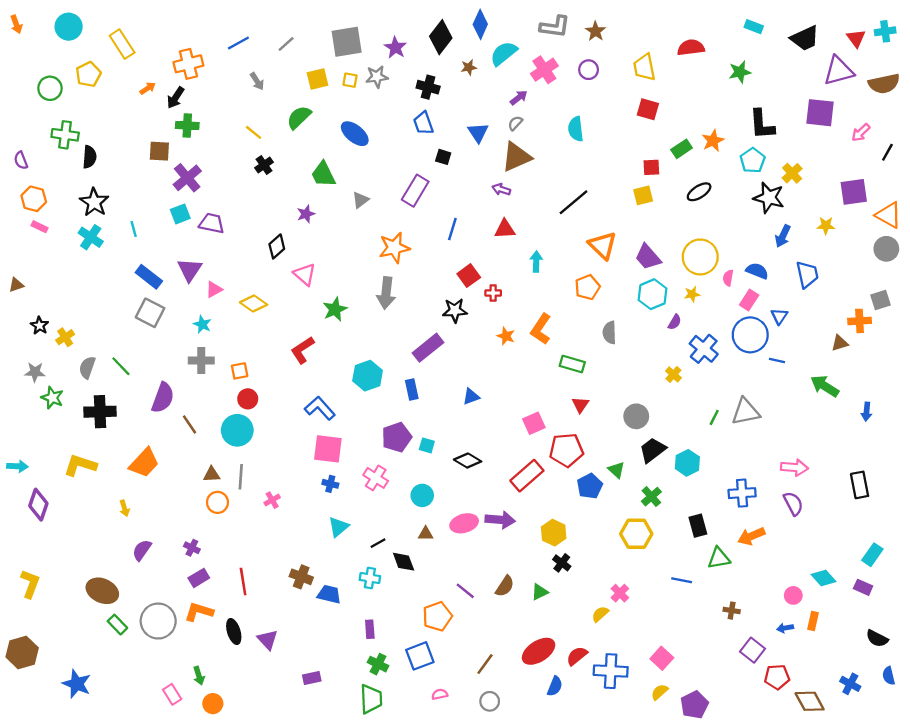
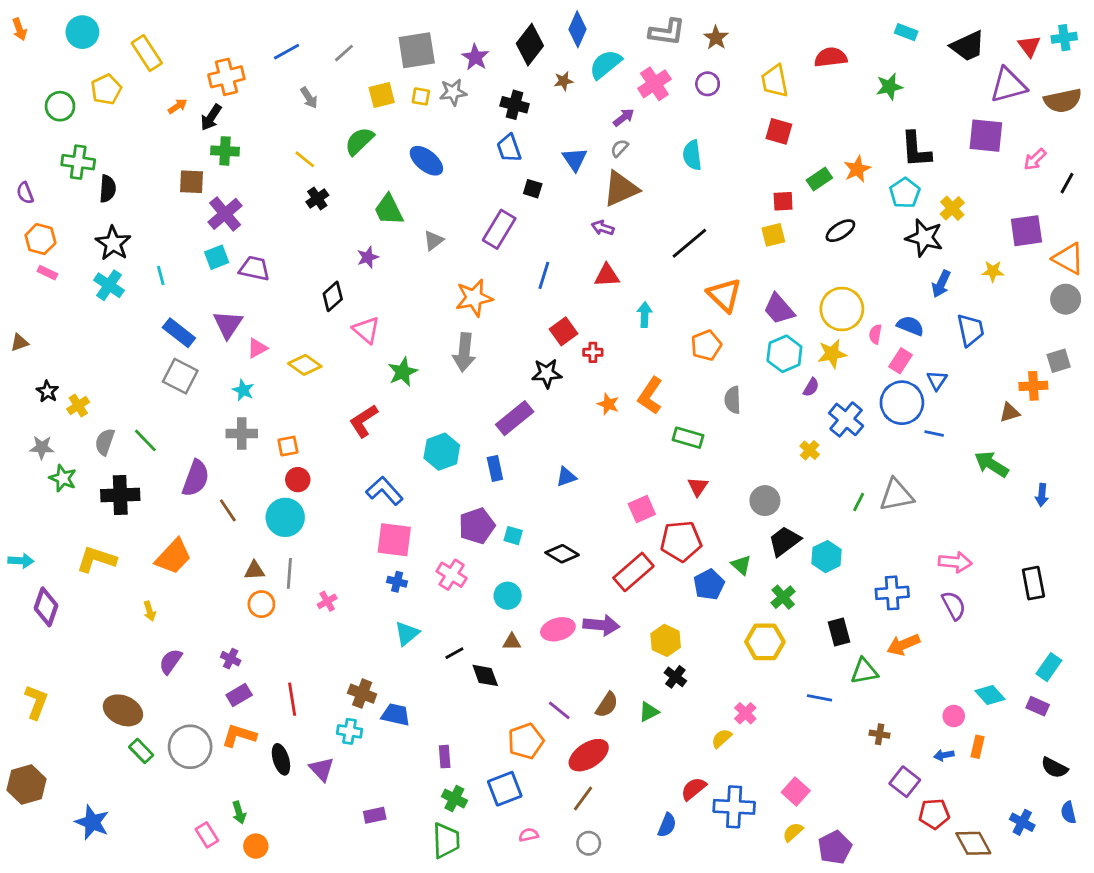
yellow star: (692, 294) -> (832, 354), size x1.5
cyan cross: (370, 578) -> (350, 731), moved
red ellipse: (539, 651) -> (589, 755), moved

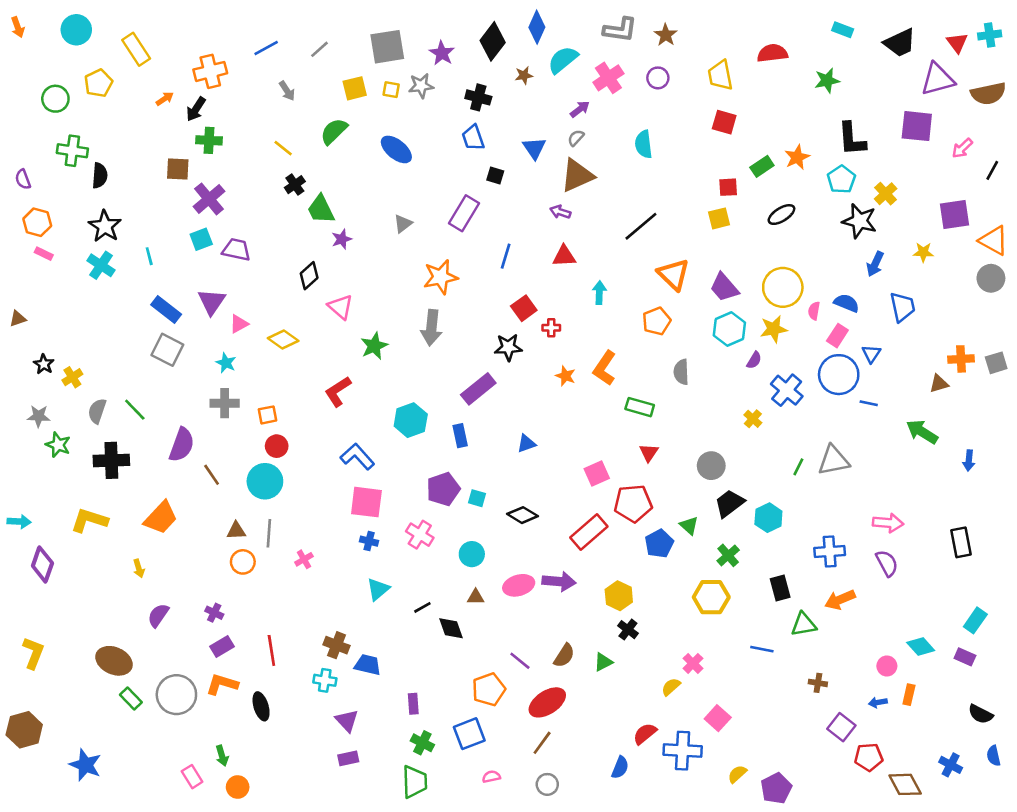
green trapezoid: (389, 210) -> (321, 209), moved
gray square: (1059, 361) -> (996, 363), moved
purple triangle: (322, 769) -> (347, 721), moved
pink square: (796, 792) -> (718, 718), moved

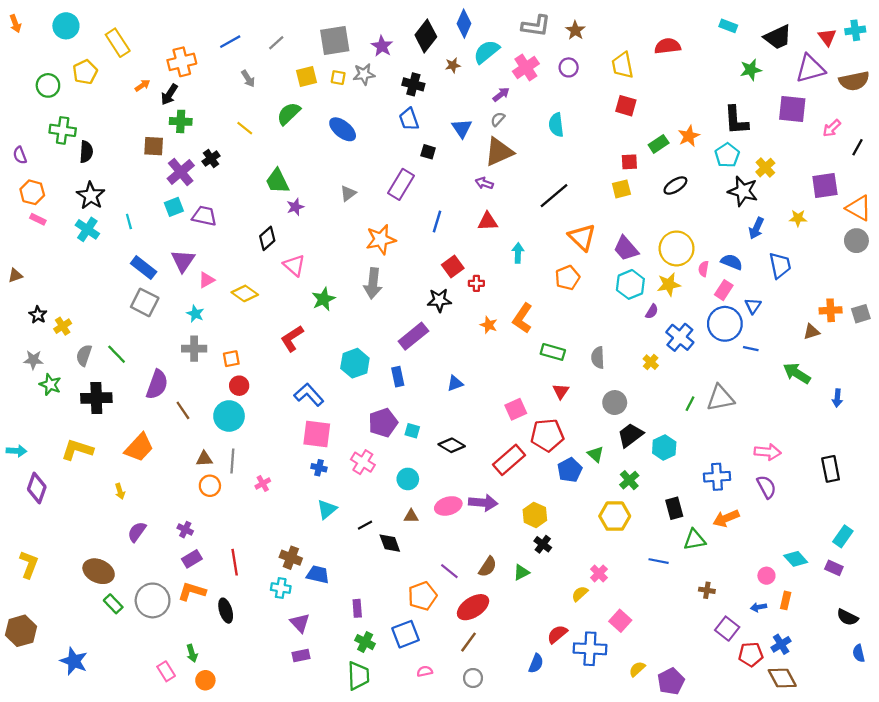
green star: (827, 81) -> (751, 70), moved
black cross: (295, 185) -> (211, 159), moved
gray semicircle: (681, 372) -> (598, 358), moved
blue cross: (951, 765) -> (781, 644), moved, turned 30

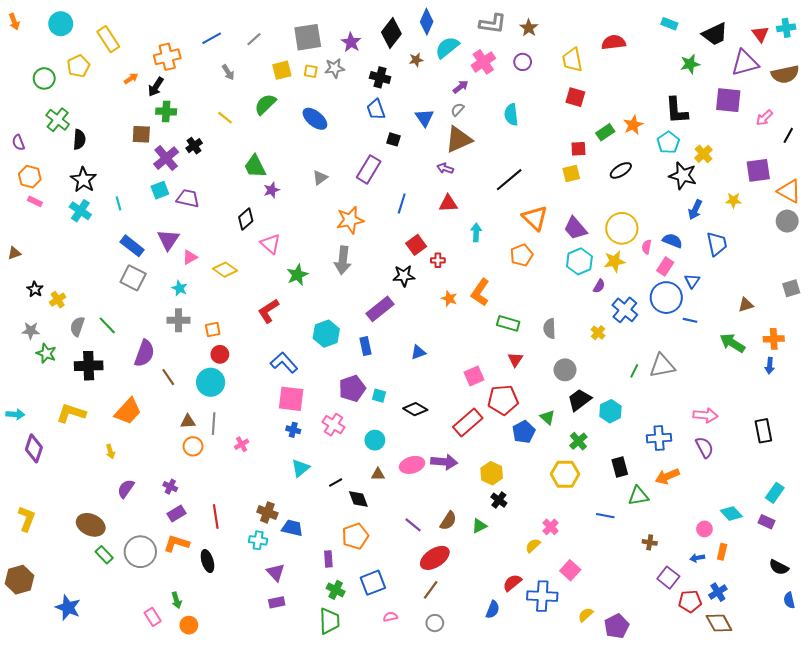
green cross: (63, 130) -> (58, 120), turned 30
orange cross: (831, 310) -> (774, 339), moved
orange pentagon: (422, 596) -> (355, 536), moved

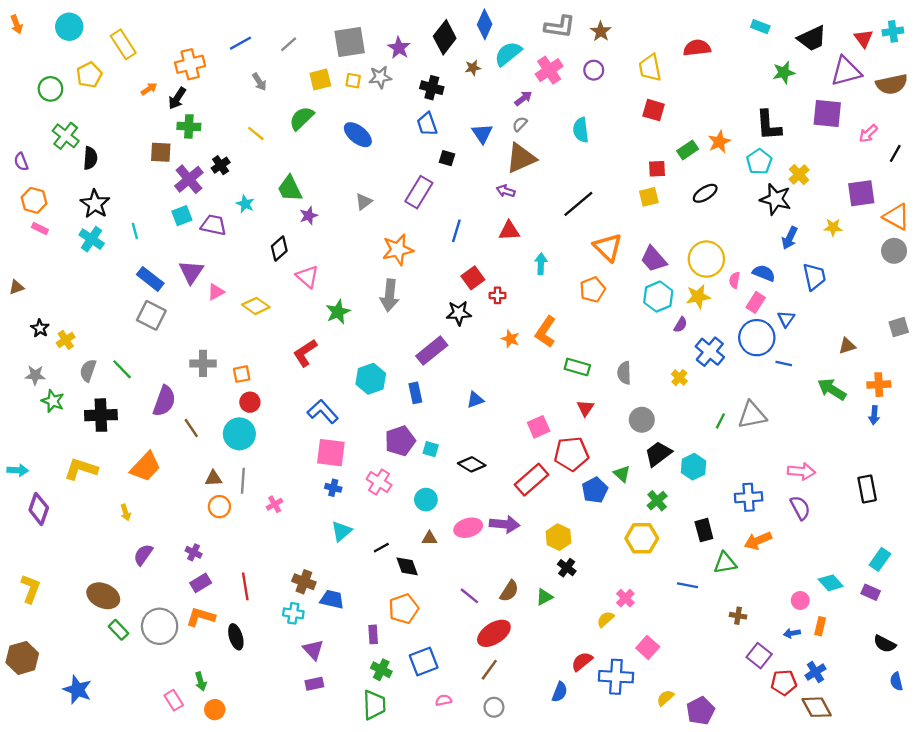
cyan star: (180, 288) -> (245, 204), moved

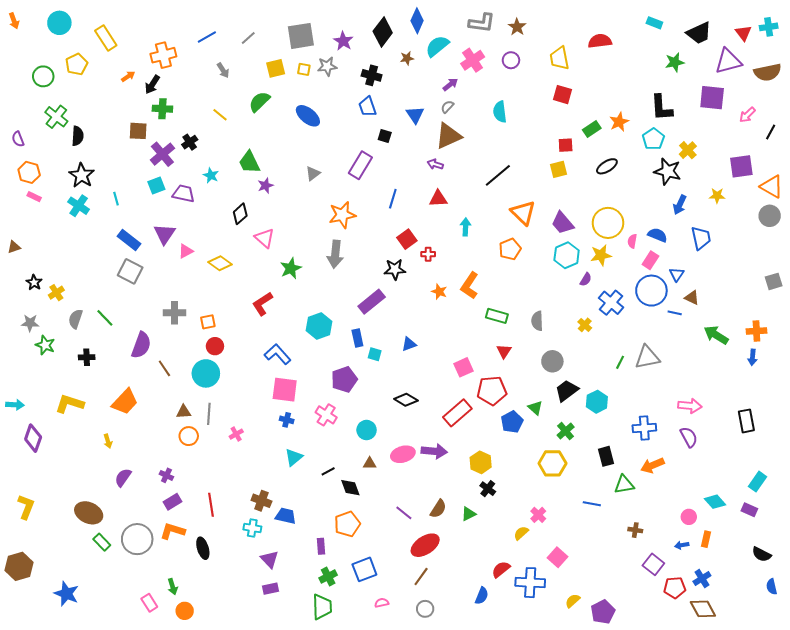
brown triangle: (847, 346) -> (692, 298), moved, turned 42
black cross: (101, 415) -> (87, 357), size x0.6
cyan square: (431, 449) -> (375, 354), moved
green cross: (381, 670) -> (328, 576), turned 36

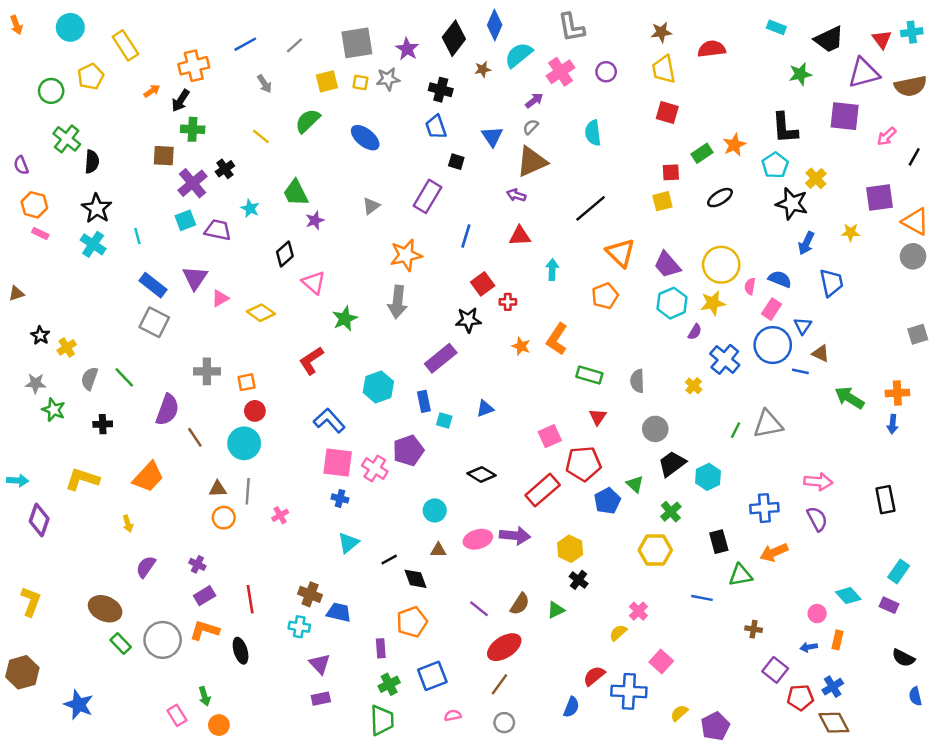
gray L-shape: (482, 23) -> (571, 27), turned 72
brown star: (517, 27) -> (661, 32), moved, turned 30
pink cross: (326, 415) -> (375, 468), moved

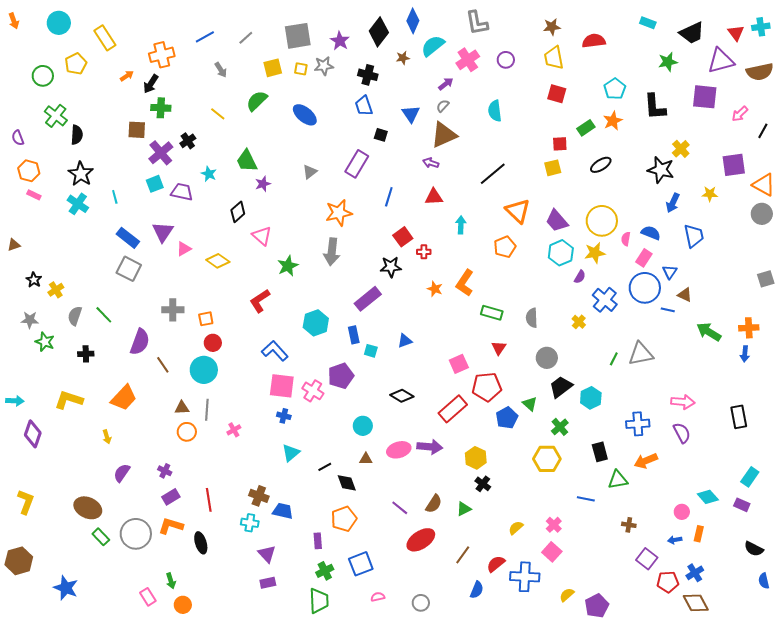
cyan pentagon: (775, 165) -> (615, 89), moved
pink cross: (638, 611) -> (554, 525), moved
brown line: (499, 684) -> (463, 555), moved

